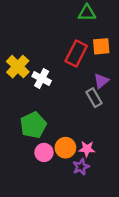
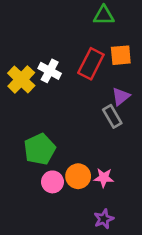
white cross: (42, 79) -> (50, 71), moved
purple star: (81, 167) -> (104, 219), moved

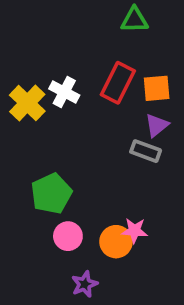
orange square: (121, 55) -> (157, 88), moved
gray rectangle: (112, 116) -> (146, 151), turned -40
orange circle: (78, 176) -> (116, 242), moved
purple star: (104, 219) -> (85, 284), moved

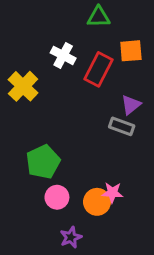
green triangle: (134, 20) -> (99, 17), moved
orange square: (157, 88) -> (131, 51), moved
white cross: (64, 92) -> (63, 55), moved

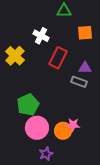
red rectangle: (99, 69) -> (58, 58), moved
purple triangle: (131, 105) -> (85, 68), turned 40
pink circle: (57, 197) -> (37, 128), size x1.5

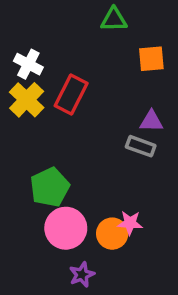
white cross: (41, 36) -> (28, 64), moved
red rectangle: (58, 58) -> (71, 94), moved

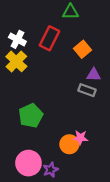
orange square: (151, 59) -> (83, 49), moved, turned -35
red rectangle: (71, 94) -> (49, 38), moved
pink circle: (66, 228) -> (28, 163), moved

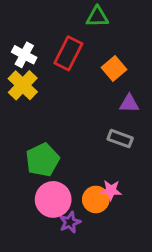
gray rectangle: (87, 90) -> (120, 139), moved
pink circle: (28, 163) -> (53, 199), moved
purple star: (51, 170) -> (70, 222), moved

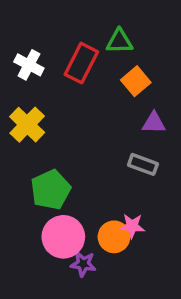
green triangle: (97, 17) -> (119, 41), moved
yellow cross: (23, 85) -> (27, 125), moved
purple star: (70, 222) -> (83, 264), turned 30

